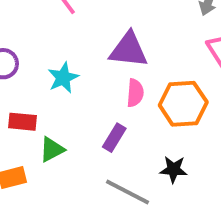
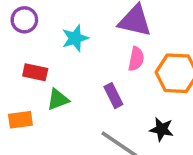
purple rectangle: (114, 138) -> (113, 96), turned -65

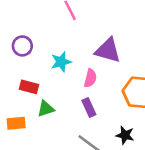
pink semicircle: (136, 59) -> (90, 78), moved

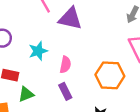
purple triangle: (108, 50) -> (70, 19), moved

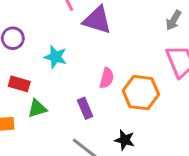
cyan star: (38, 51) -> (55, 57), turned 30
pink semicircle: (65, 65) -> (107, 78), moved

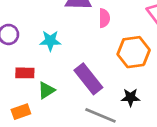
pink semicircle: (107, 78) -> (104, 18), moved
purple rectangle: (85, 108) -> (88, 79), size x1.6

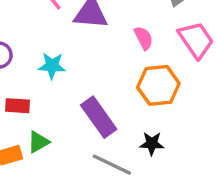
pink semicircle: (104, 18) -> (144, 38), moved, turned -30
green triangle: (46, 90) -> (38, 142), moved

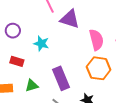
pink semicircle: (144, 38) -> (96, 40), size x1.5
green triangle: (38, 142) -> (32, 86), moved

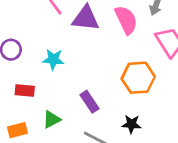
pink semicircle: (96, 40) -> (126, 20), moved
purple rectangle: (61, 78) -> (90, 102), size x0.7

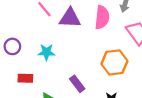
pink semicircle: (126, 20) -> (102, 17), turned 35

